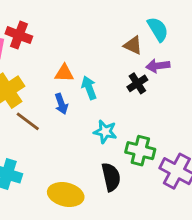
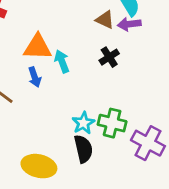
purple arrow: (158, 66) -> (129, 24), moved
orange triangle: (64, 73) -> (37, 47), size x1.5
cyan star: (105, 132) -> (83, 123), moved, turned 30

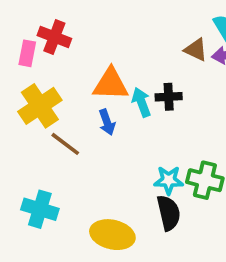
black cross: (109, 57) -> (169, 97), moved, turned 30
cyan star: (83, 123) -> (169, 180), turned 30

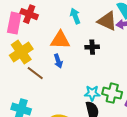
brown triangle: (196, 50) -> (107, 21), size x1.5
pink rectangle: (27, 53) -> (14, 23), size x1.5
cyan arrow: (141, 102) -> (75, 16), moved

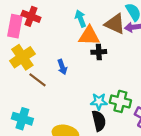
orange triangle: (60, 40) -> (89, 36), moved

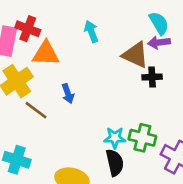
brown triangle: (115, 24) -> (135, 55), moved
orange triangle: (89, 36) -> (46, 54), moved
black cross: (99, 52) -> (152, 77), moved

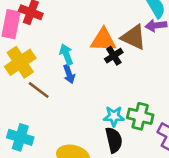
cyan arrow: (91, 31) -> (66, 54), moved
orange triangle: (46, 54) -> (103, 40), moved
black cross: (152, 77) -> (114, 56), moved, turned -30

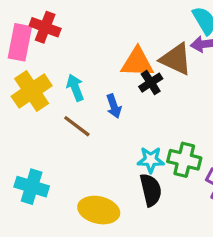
cyan arrow: (66, 54) -> (75, 88), moved
blue arrow: (69, 74) -> (114, 106), moved
brown line: (39, 90) -> (77, 126), moved

